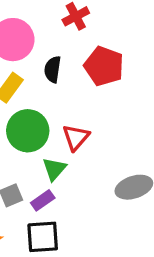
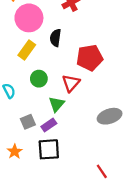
red pentagon: (104, 66) -> (90, 58), moved, turned -30
green circle: (28, 131) -> (39, 79), size x0.6

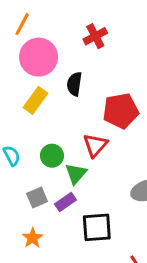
green circle: (39, 79) -> (52, 156), moved
black square: (49, 149) -> (97, 227), moved
orange star: (15, 152) -> (33, 238), moved

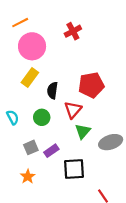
orange line: (22, 24) -> (20, 23), turned 35
black semicircle: (74, 84) -> (52, 90), moved
green triangle: (76, 174) -> (83, 131), moved

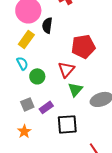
black semicircle: (52, 90) -> (47, 25), moved
cyan semicircle: (13, 117) -> (22, 63), moved

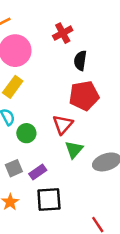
black semicircle: (47, 25) -> (80, 61), moved
black square: (67, 124) -> (49, 200), moved

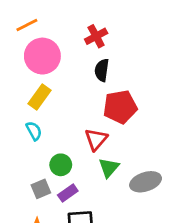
black semicircle: (80, 61) -> (102, 70), moved
green circle: (26, 133) -> (61, 165), moved

